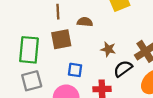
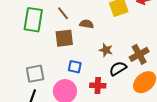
brown line: (58, 12) -> (63, 13), turned -40
green rectangle: (29, 50) -> (33, 20), moved

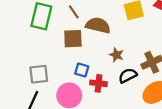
brown semicircle: (87, 24) -> (98, 25), size x1.6
red cross: (98, 86) -> (99, 83), moved

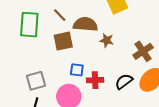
brown star: (116, 55) -> (107, 40), moved
black semicircle: (128, 76) -> (124, 81), moved

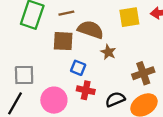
brown line: (60, 15) -> (66, 13), turned -72
blue square: (77, 70) -> (78, 68), moved

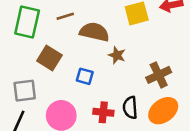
brown square: (63, 41) -> (49, 58), moved, turned 35
red cross: (86, 90) -> (103, 112), moved
black semicircle: (115, 99) -> (130, 108), turned -66

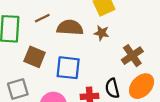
brown star: (117, 55) -> (102, 33), moved
blue square: (85, 76) -> (68, 68), size x1.6

